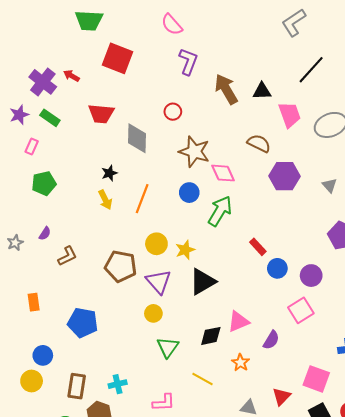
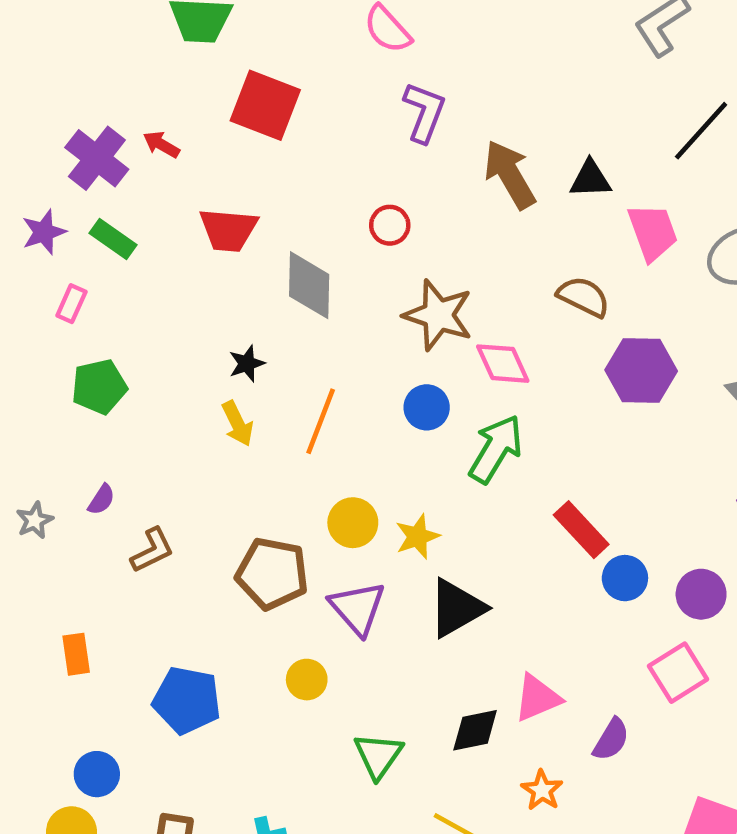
red rectangle: (258, 247) -> (581, 530), size x1.4
yellow circle: (153, 313) -> (307, 680), moved

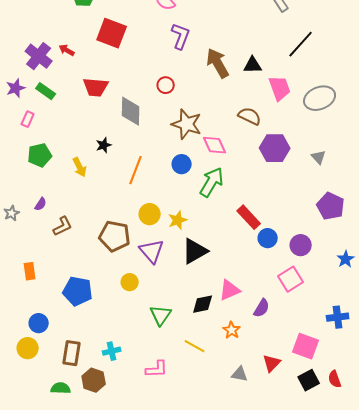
yellow arrow: (238, 424) -> (80, 167), moved

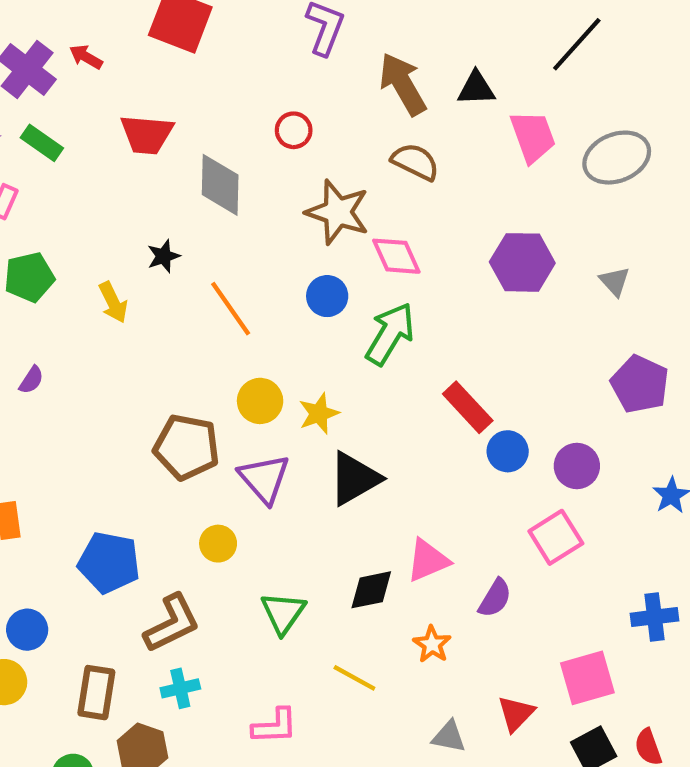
brown semicircle: (250, 116) -> (415, 162), moved
orange line: (136, 170) -> (231, 309), turned -56
brown L-shape: (63, 226) -> (172, 623), moved, size x1.4
pink square: (306, 346) -> (587, 678), turned -36

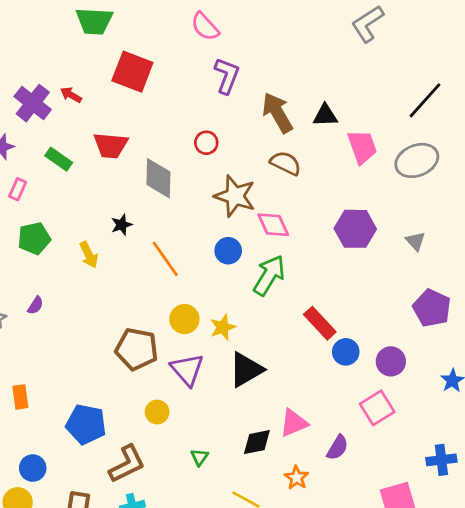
black line: (577, 44) -> (425, 100), moved
green rectangle: (42, 143) -> (59, 159), moved
green triangle: (283, 613) -> (199, 457), size x0.6

